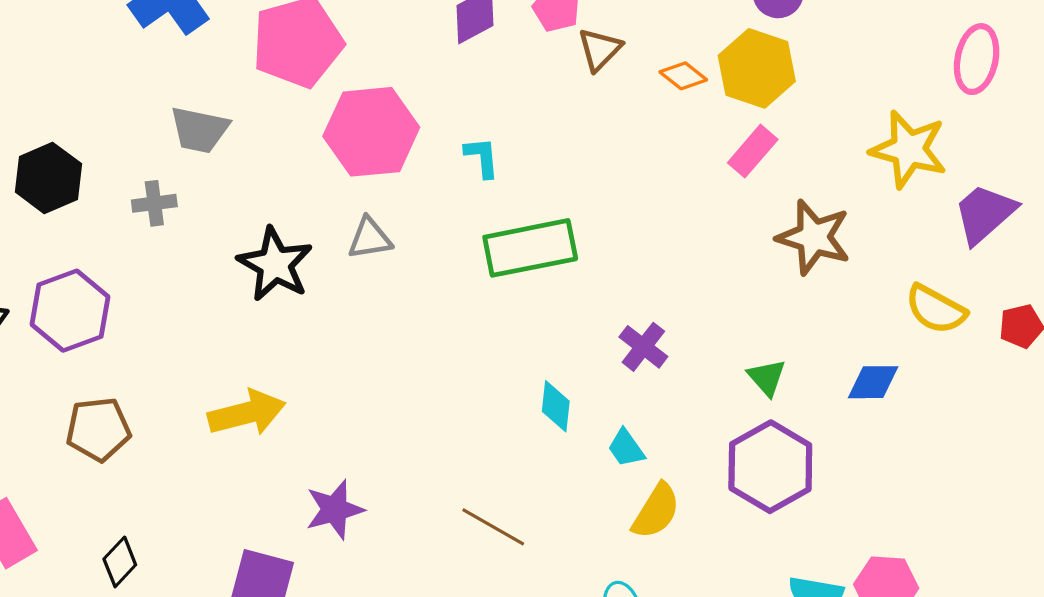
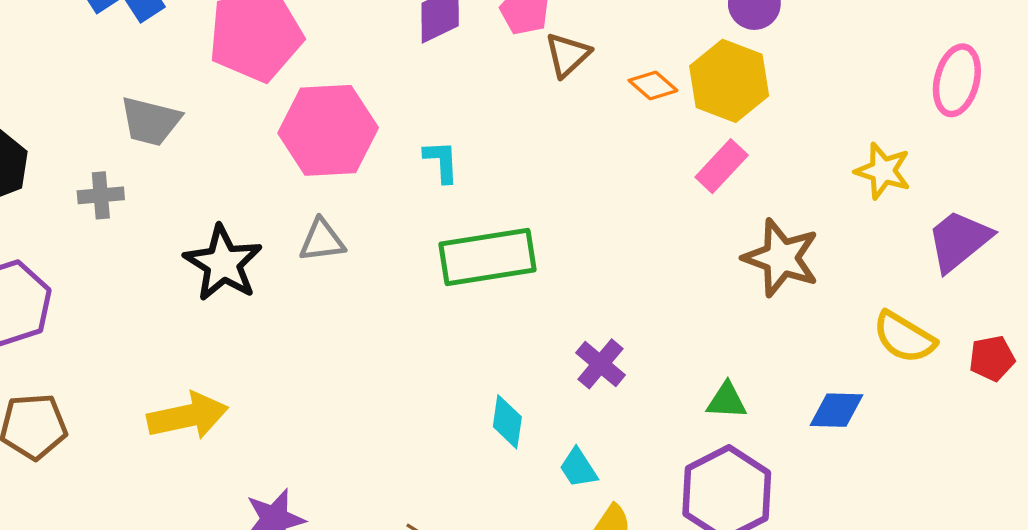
yellow star: (909, 149) -> (883, 171), size x0.7
green triangle: (767, 377) -> (727, 401), turned -48

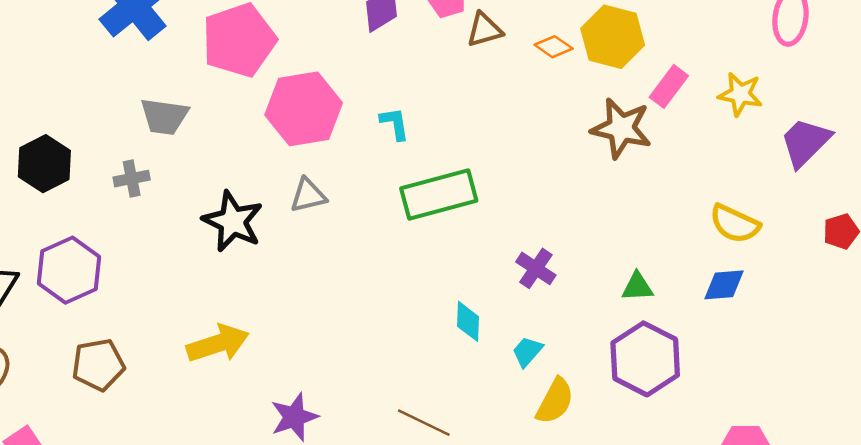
brown triangle: (568, 55) -> (484, 30), turned 33
pink rectangle: (722, 166) -> (669, 86), moved
brown star: (781, 258) -> (621, 128), moved
yellow semicircle: (904, 337) -> (735, 224), moved
cyan trapezoid: (578, 468) -> (527, 352), turned 80

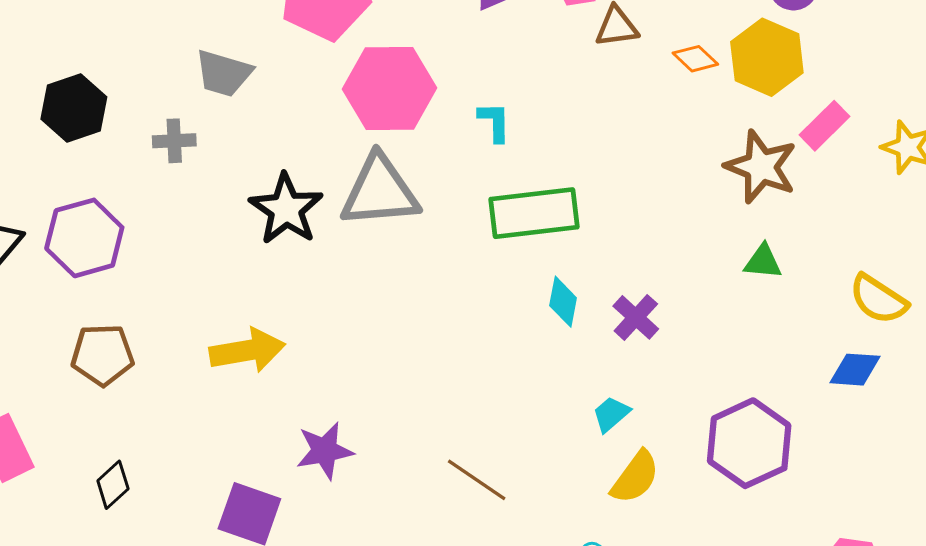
gray triangle: (308, 195) -> (380, 191), size x1.8
green triangle: (637, 287) -> (763, 262), moved
cyan diamond: (468, 321) -> (563, 302), moved

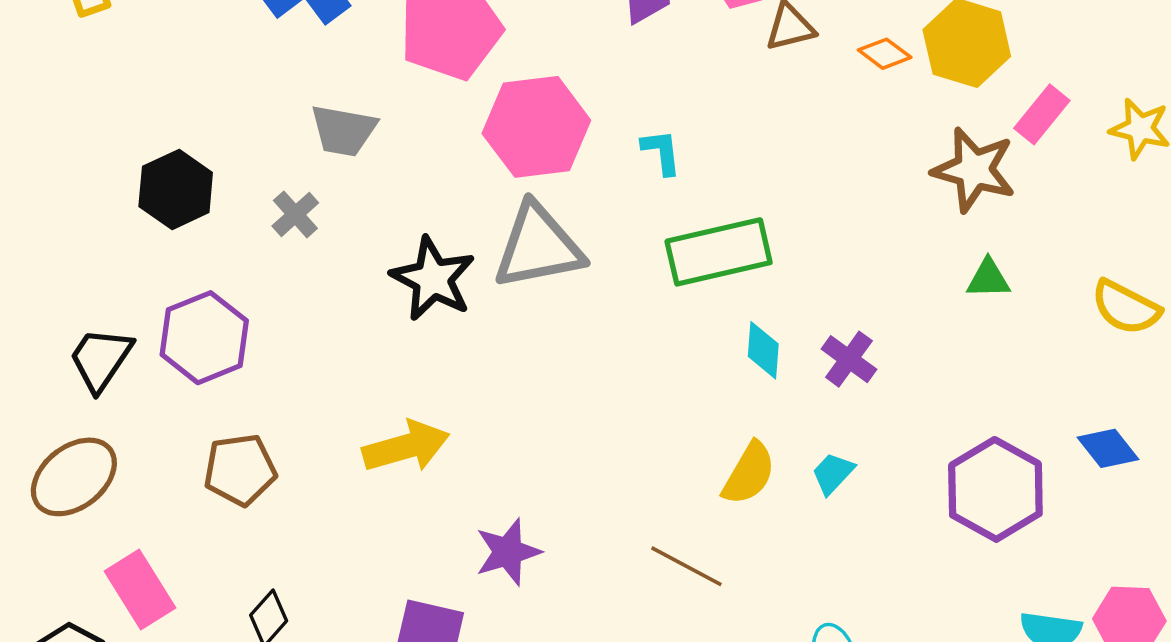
gray cross: (174, 141) -> (295, 214), turned -33
blue diamond: (855, 370) -> (1108, 448), moved, turned 54
yellow semicircle: (635, 477) -> (749, 473), moved

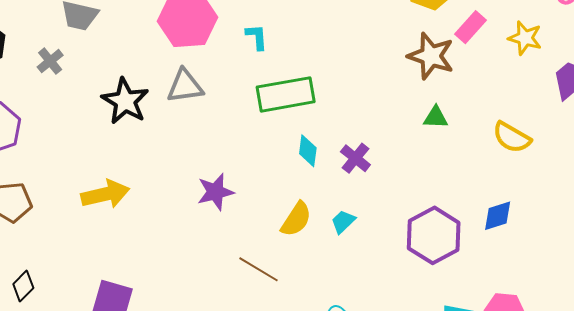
gray triangle: (538, 247) -> (185, 86), size x0.7
blue diamond: (1108, 448) -> (498, 216), turned -72
purple star: (508, 552) -> (216, 192), moved

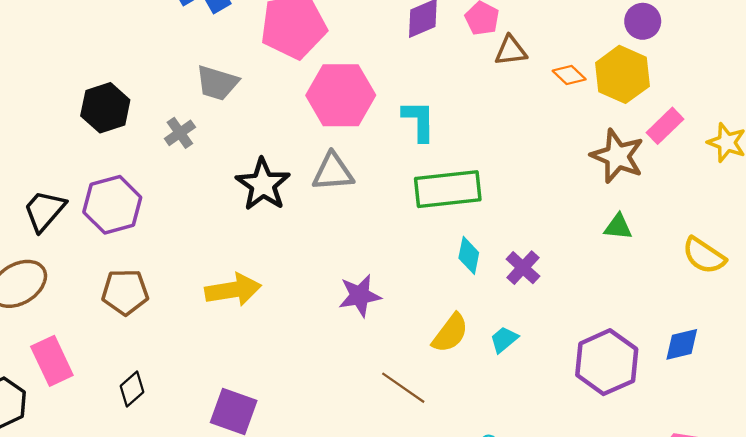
cyan L-shape: (257, 37) -> (419, 121), size x1.4

